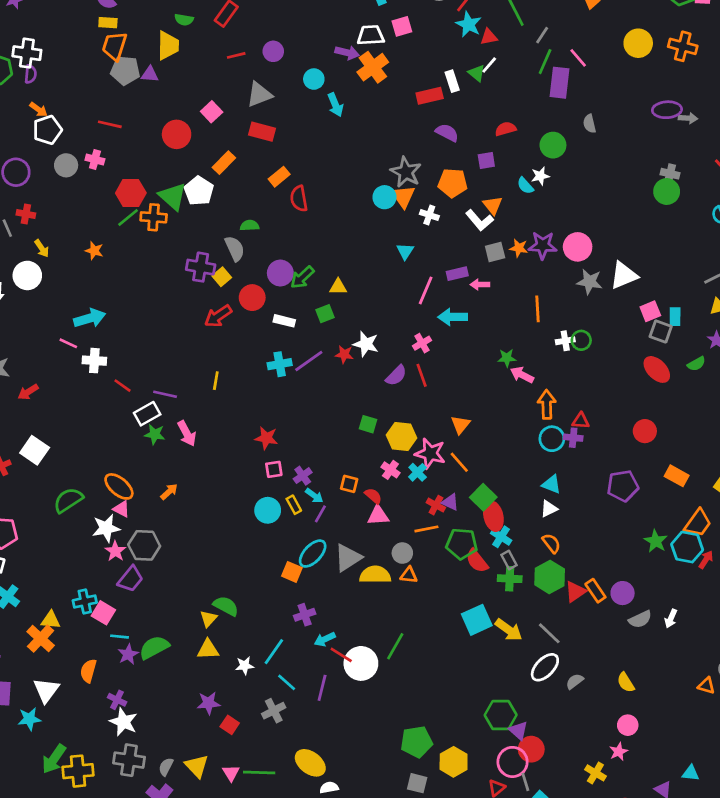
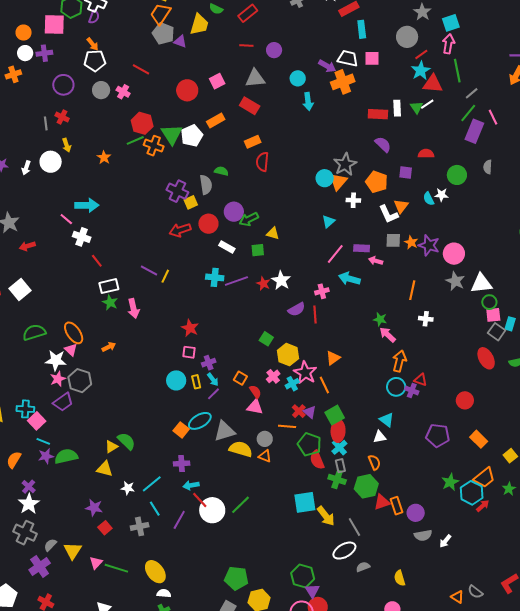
red triangle: (489, 37) -> (433, 84), size x1.5
white cross: (429, 215) -> (353, 200), turned -32
green circle: (581, 340) -> (489, 302), moved
purple line: (165, 394) -> (149, 270), moved

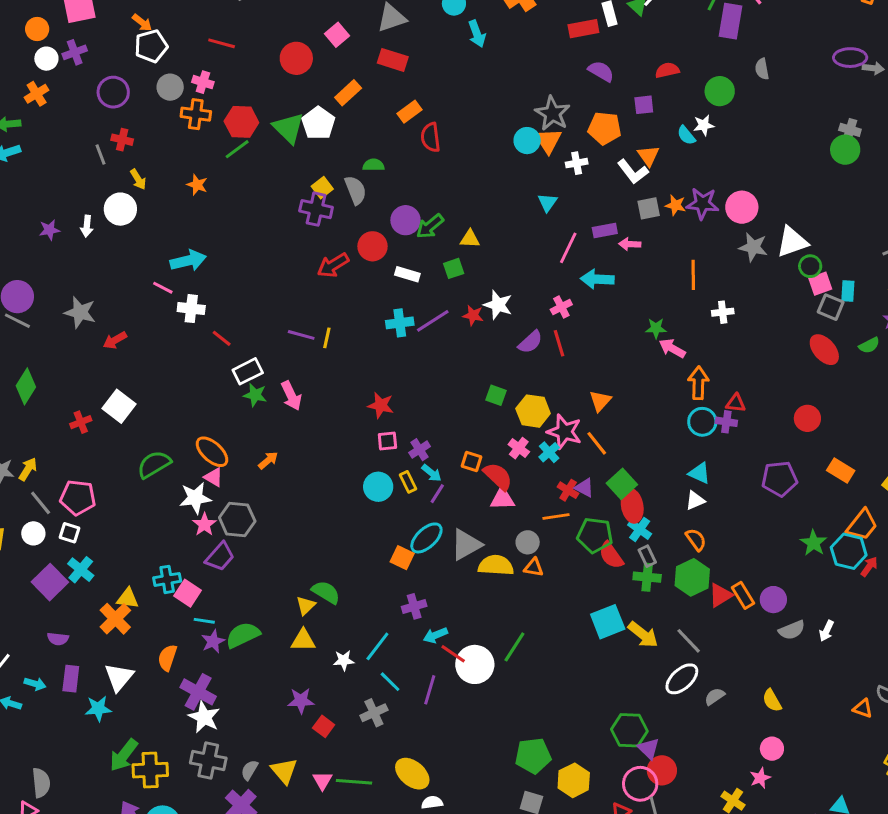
orange cross: (154, 146) -> (196, 114), moved
yellow square: (191, 202) -> (322, 188), moved
red semicircle: (255, 392) -> (498, 476), size x1.5
purple cross: (29, 487) -> (198, 692), size x1.6

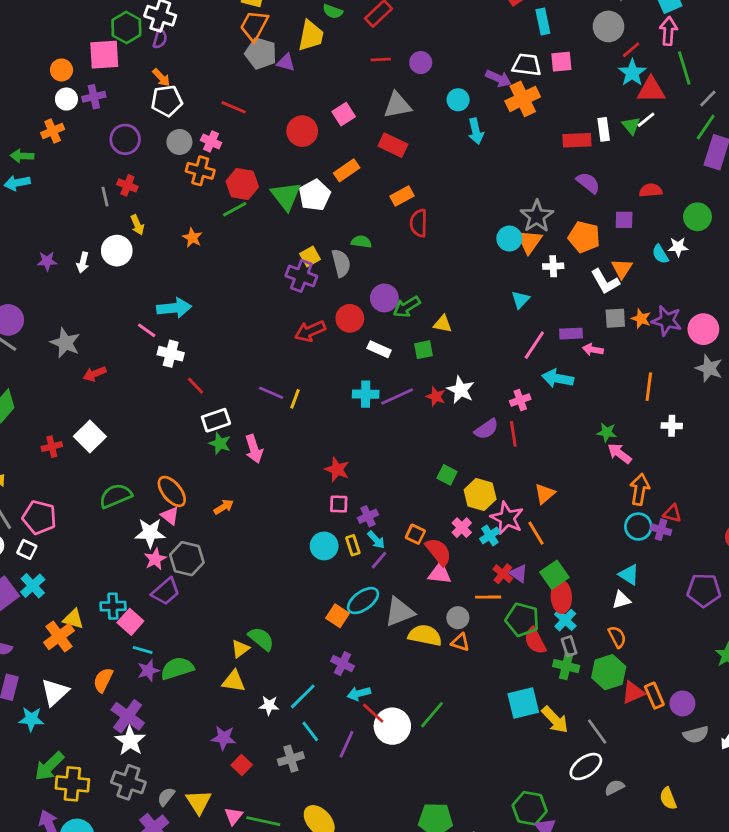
purple cross: (414, 606) -> (343, 664), turned 35

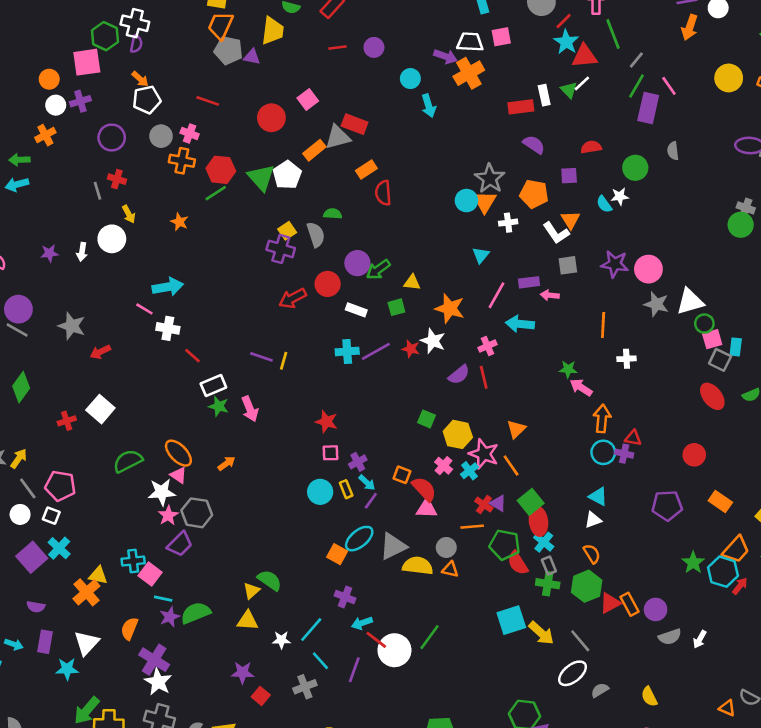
gray triangle: (397, 105) -> (338, 137), moved
orange star: (641, 319) -> (450, 308), moved, size x1.6

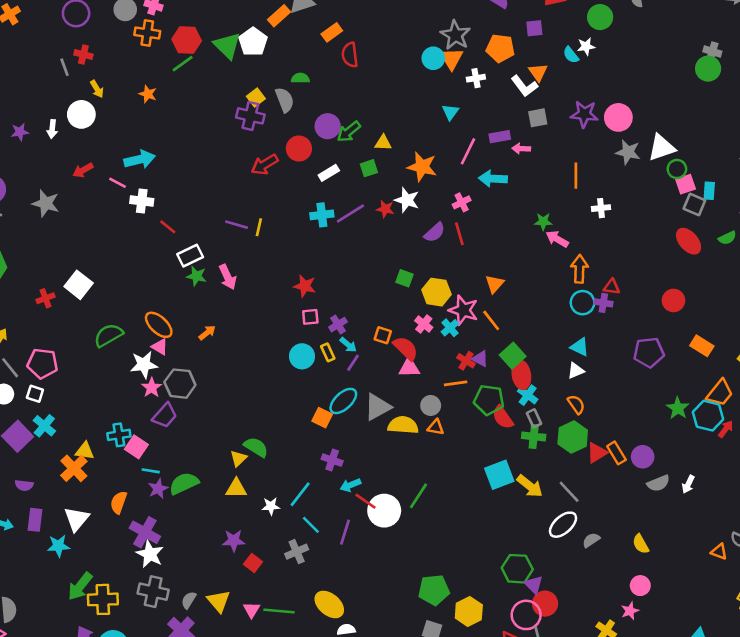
white rectangle: (356, 310) -> (329, 173), turned -48
red arrow: (100, 352) -> (83, 170), moved

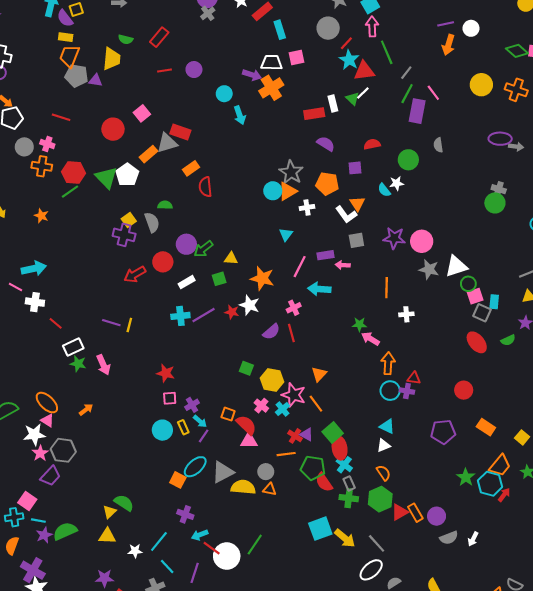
orange triangle: (451, 59) -> (288, 191), turned 30
cyan cross: (119, 435) -> (14, 517), moved

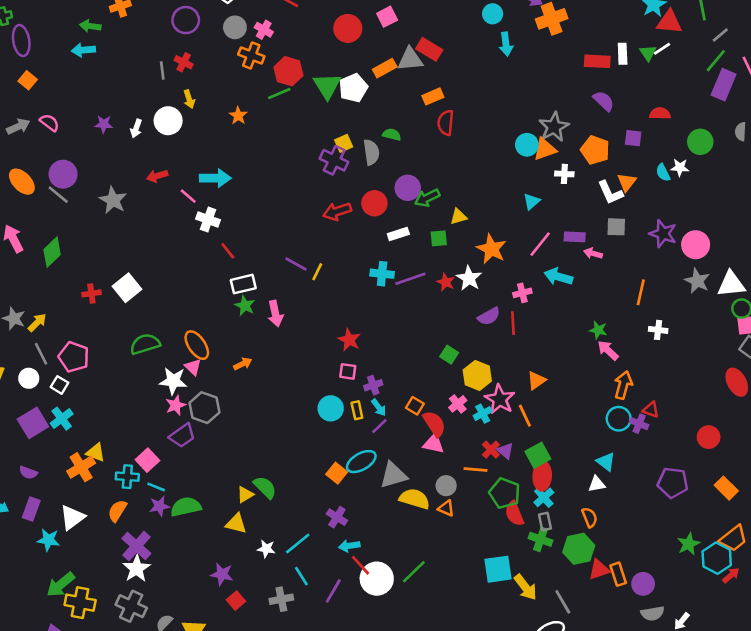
yellow triangle: (231, 258) -> (459, 217), turned -32

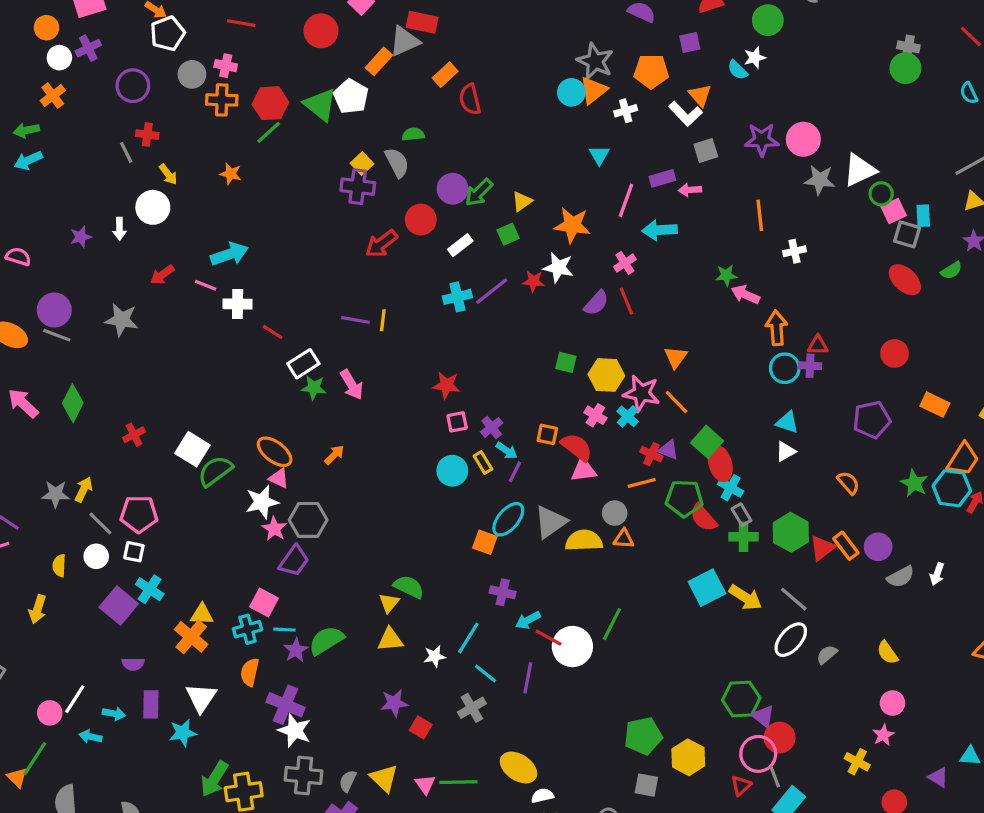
white square: (127, 288) -> (192, 449), moved
orange semicircle: (590, 517) -> (848, 483), moved

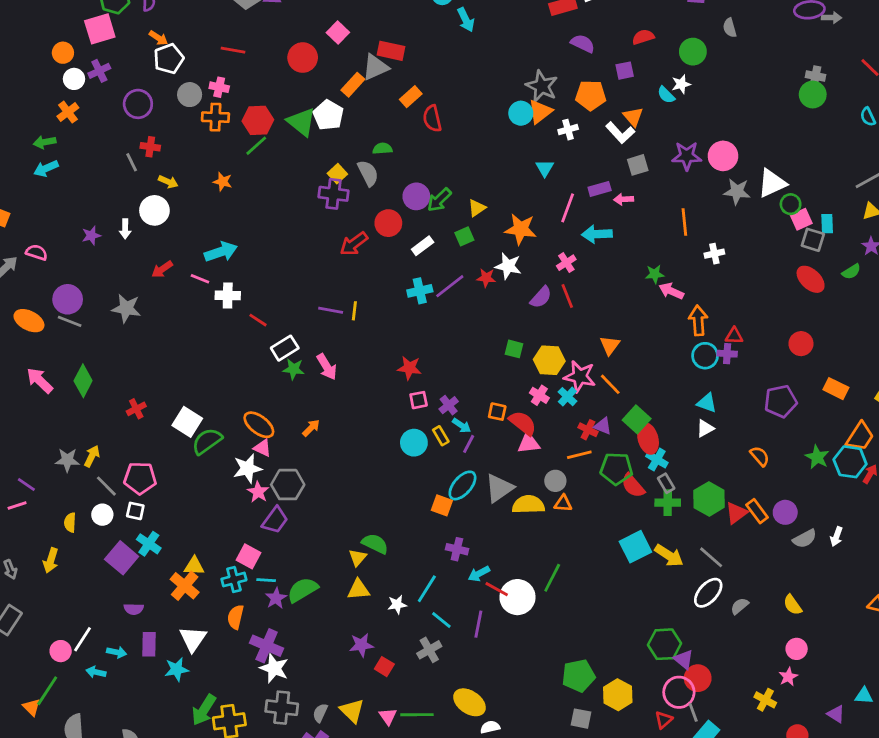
yellow arrow: (168, 174) -> (168, 182), turned -30

